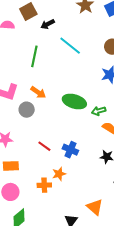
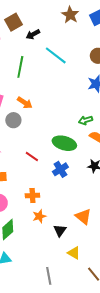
green ellipse: (74, 102) -> (64, 143), moved
blue cross: (70, 150) -> (60, 169), moved, turned 35
orange star: (59, 174) -> (39, 216), moved

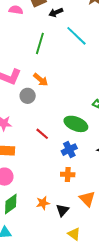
orange cross: (32, 196) -> (68, 174), moved
orange star: (39, 216) -> (43, 203), moved

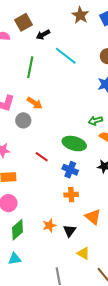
blue cross: (69, 150) -> (70, 170), turned -35

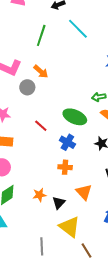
yellow triangle: (83, 253) -> (70, 227), size x1.6

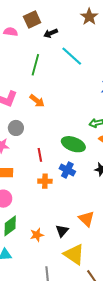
gray circle: (27, 87) -> (16, 128), moved
red line: (41, 126) -> (40, 155), turned 40
orange cross: (65, 167) -> (45, 181), moved
orange star: (39, 195) -> (37, 235), moved

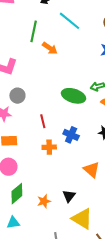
orange arrow: (37, 101) -> (50, 48), moved
green ellipse: (73, 144) -> (74, 96), moved
orange triangle: (87, 219) -> (92, 170), moved

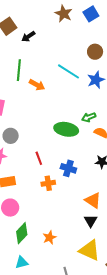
cyan line: (69, 21) -> (68, 71), moved
black triangle: (69, 196) -> (91, 221), moved

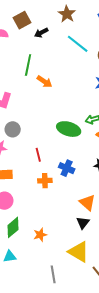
brown star: (64, 14) -> (67, 14), moved
cyan line: (68, 71) -> (78, 44), moved

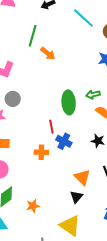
green ellipse: (69, 129) -> (69, 102), turned 65
red line: (38, 155) -> (51, 127), moved

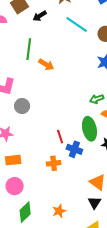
gray circle: (13, 99) -> (22, 106), moved
green ellipse: (69, 102) -> (89, 129), moved
orange star: (33, 206) -> (59, 211), moved

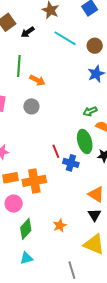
gray circle: (22, 106) -> (31, 106), moved
orange cross: (54, 163) -> (34, 181), moved, size x1.6

